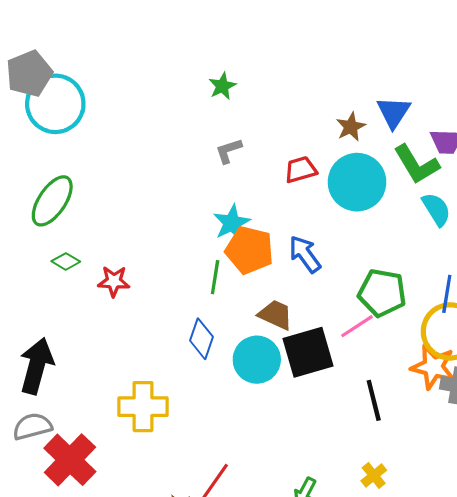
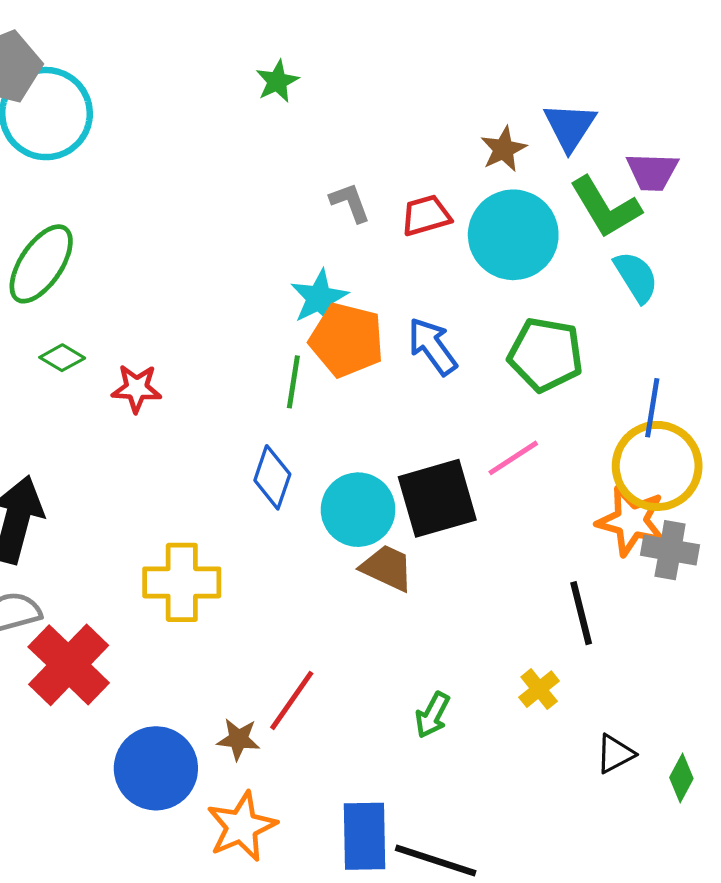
green star: (222, 86) -> (277, 81), moved
gray L-shape: (229, 151) -> (350, 202), moved, turned 88
green pentagon: (382, 293) -> (546, 354), moved
brown trapezoid: (276, 315) -> (387, 568), moved
black line: (374, 400) -> (581, 613), moved

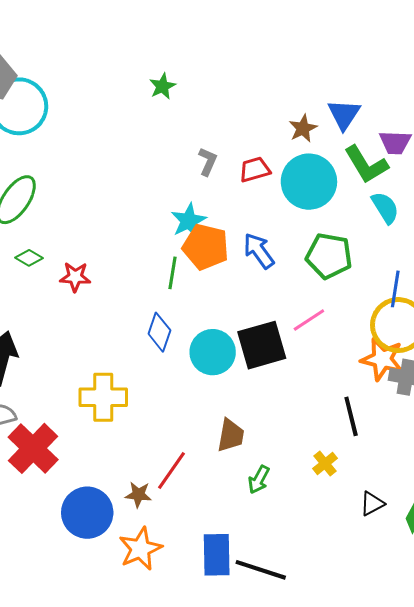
gray L-shape: (350, 202) -> (208, 162), turned 44
brown trapezoid: (387, 568) -> (231, 435), moved, turned 75

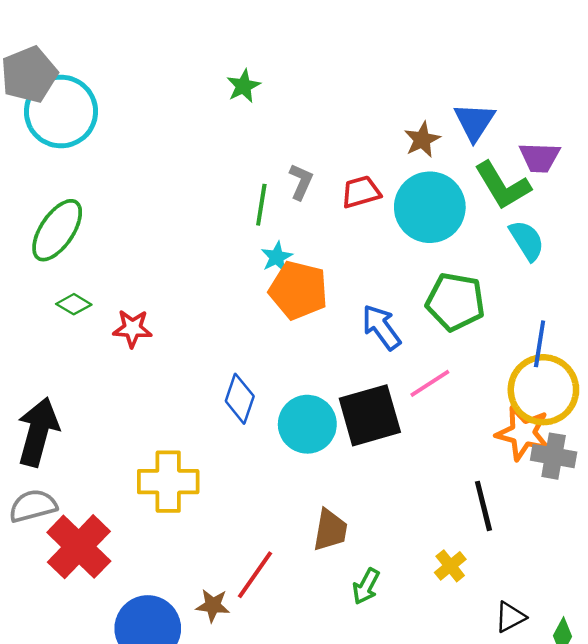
cyan star: (189, 221) -> (277, 257), size x0.7
blue arrow: (259, 251) -> (381, 327), moved
green line: (172, 273) -> (261, 205), moved

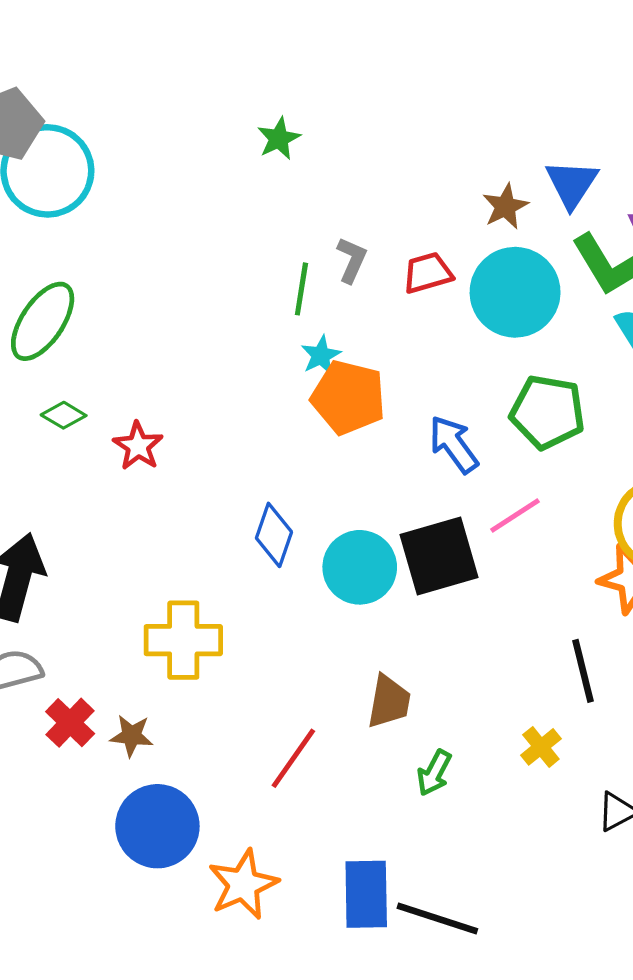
red star: (132, 328) -> (138, 446), turned 30
red cross: (79, 547) -> (70, 723), size x0.6
brown star: (213, 605) -> (132, 736), moved

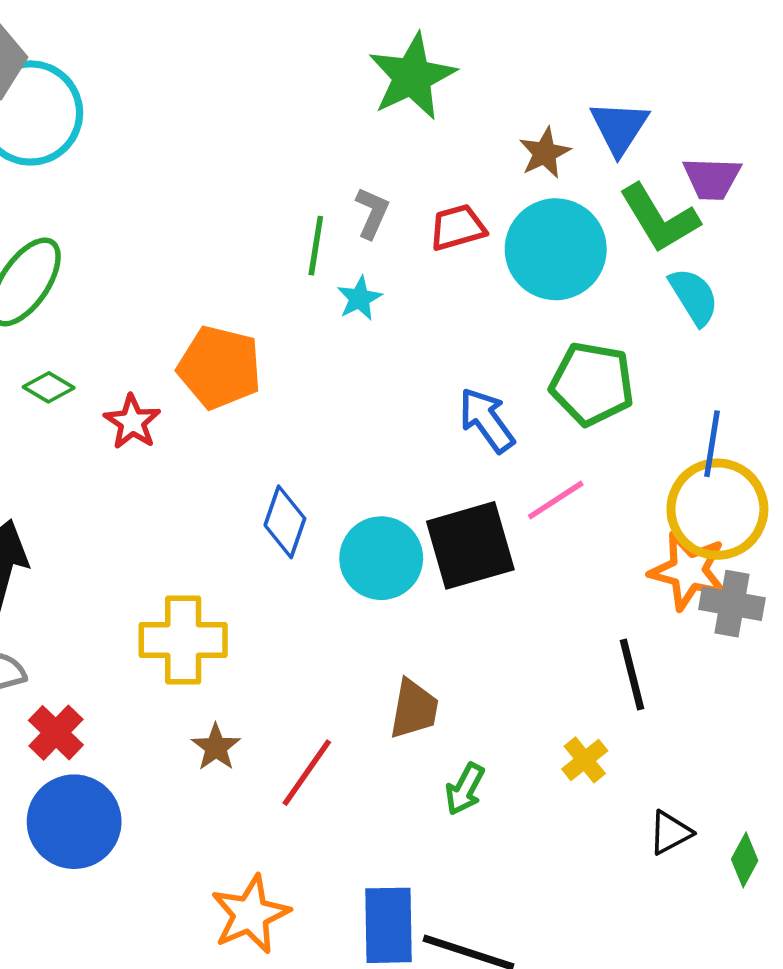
green star: (279, 139) -> (412, 77), moved, size x1.8
cyan star: (321, 355) -> (359, 298), moved
orange pentagon: (348, 397) -> (219, 367), moved
brown star: (132, 736) -> (216, 747), moved, turned 30
blue circle: (157, 826) -> (74, 822), moved

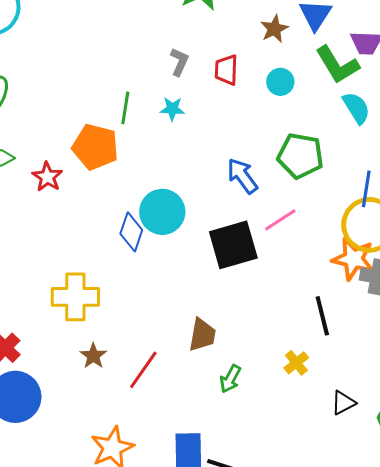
red trapezoid: (458, 227) -> (226, 70), turned -72
green line: (316, 246) -> (125, 108), moved
cyan circle: (556, 249) -> (280, 82), size x0.5
cyan star: (359, 298) -> (172, 109), turned 30
cyan circle: (381, 558) -> (162, 212), moved

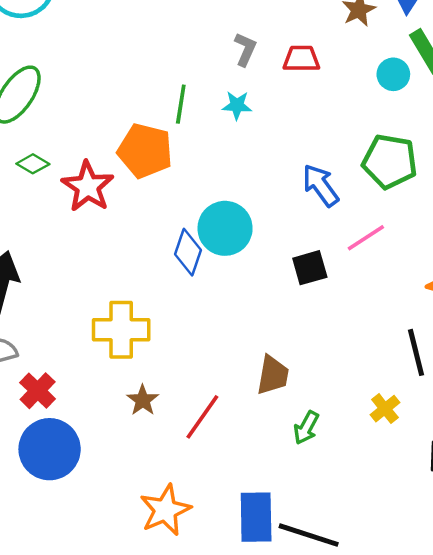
red trapezoid: (226, 70) -> (301, 59), turned 88
cyan circle: (280, 82) -> (393, 74), moved
red star: (47, 177) -> (88, 187), size x1.4
black square: (233, 245) -> (310, 268), size x0.6

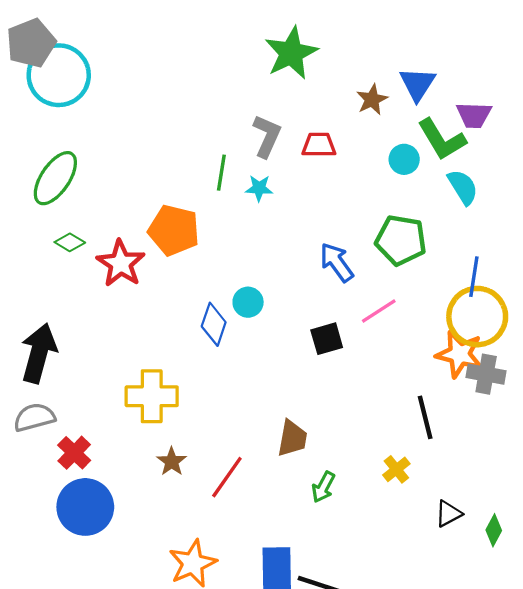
gray L-shape: (245, 49) -> (267, 136), size x1.4
green line: (181, 104) -> (221, 173), moved
cyan circle: (225, 228) -> (248, 302), size x0.6

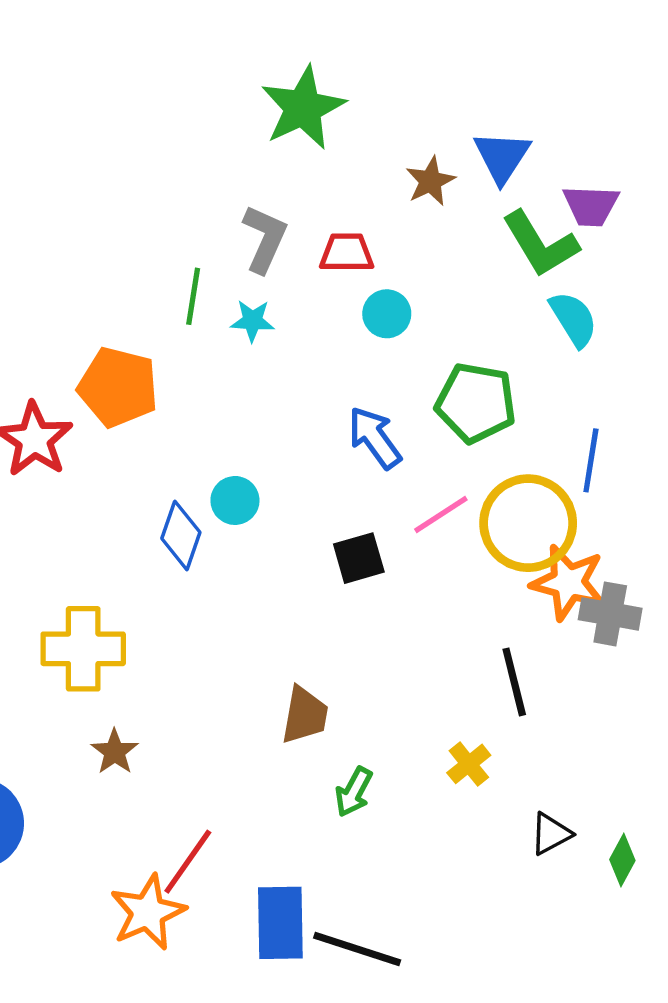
cyan circle: (404, 159) -> (387, 314), moved
yellow circle: (477, 317) -> (528, 523), moved
red line: (227, 477) -> (188, 862), moved

